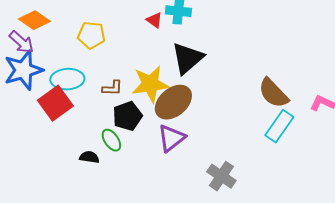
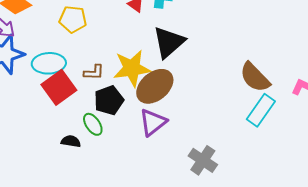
red square: (55, 103) -> (59, 87), moved

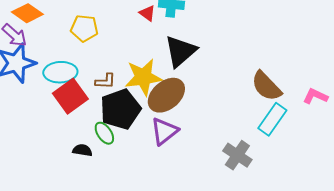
black pentagon: (109, 100) -> (120, 109), size x1.4
gray cross: (203, 160) -> (237, 155), moved

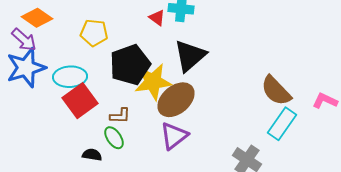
brown L-shape: (105, 81) -> (120, 116), moved
black pentagon: (120, 109) -> (130, 65), moved

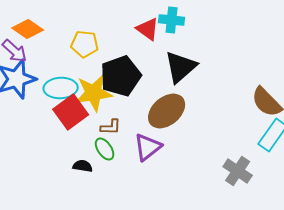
red triangle: (157, 18) -> (148, 29), size x1.4
yellow star: (153, 82) -> (94, 93), moved
purple triangle: (174, 136) -> (148, 147), moved

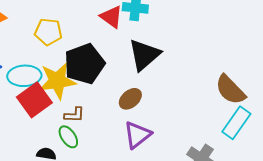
brown ellipse: (167, 111) -> (130, 99), size x0.6
purple triangle: (148, 147) -> (137, 135), moved

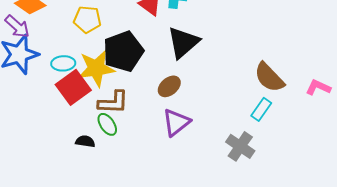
cyan ellipse: (24, 76) -> (63, 63), size x0.7
brown L-shape: (74, 115) -> (113, 102), size x1.5
cyan rectangle: (236, 123) -> (261, 109), moved, size x0.7

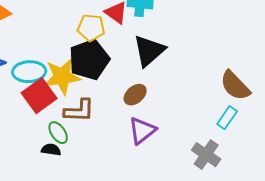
yellow pentagon: (87, 19) -> (91, 28), moved
cyan ellipse: (63, 63) -> (29, 72), size x1.4
green ellipse: (107, 124) -> (58, 133), moved

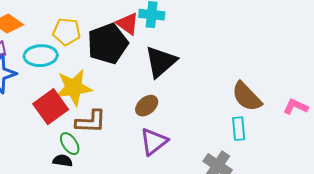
yellow pentagon: (91, 28) -> (67, 32), moved
black pentagon: (89, 60) -> (108, 44), moved
cyan ellipse: (29, 72) -> (41, 56), moved
cyan rectangle: (227, 118) -> (239, 129), turned -40

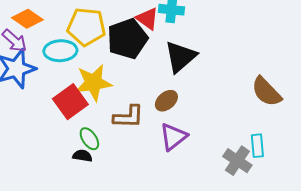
yellow pentagon: (67, 32) -> (86, 27), size x1.4
brown L-shape: (91, 122) -> (128, 117), moved
cyan rectangle: (239, 129) -> (257, 146), moved

